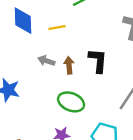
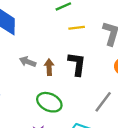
yellow line: (57, 28) -> (77, 28), moved

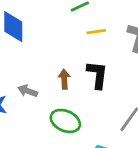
gray arrow: (28, 62) -> (28, 91), moved

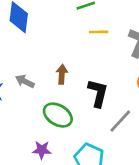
black L-shape: (97, 75) -> (98, 93), moved

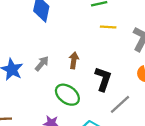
gray arrow: (25, 81) -> (42, 64), turned 98

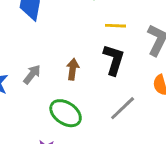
black L-shape: (103, 79) -> (114, 60), moved
gray line: (120, 104) -> (123, 108), moved

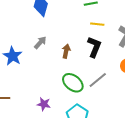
gray arrow: (32, 74) -> (40, 43), moved
green ellipse: (66, 113) -> (73, 83), moved

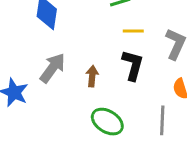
gray arrow: (40, 43) -> (53, 68), size x1.5
gray line: (98, 80) -> (162, 120), moved, turned -42

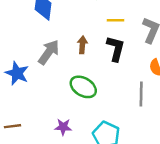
brown arrow: (92, 76) -> (82, 45), moved
green ellipse: (107, 122) -> (83, 87), moved

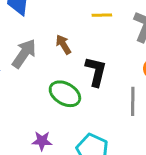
brown arrow: (82, 45) -> (63, 45), turned -35
black L-shape: (116, 49) -> (96, 71), moved

